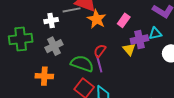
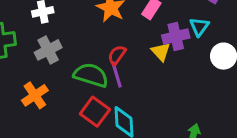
cyan triangle: (155, 33) -> (199, 27), turned -40
orange cross: (44, 76) -> (35, 95), turned -36

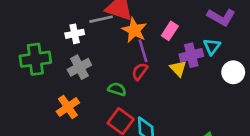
purple line: (117, 74) -> (143, 51), moved
green semicircle: (91, 75) -> (117, 89), size x0.6

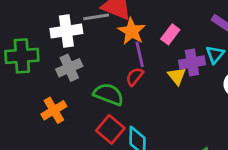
white cross: (75, 34) -> (66, 31), size x1.5
green semicircle: (117, 89) -> (109, 94), size x1.5

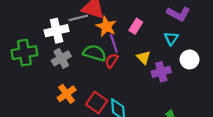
purple cross: (192, 62) -> (161, 72), moved
green semicircle: (109, 94) -> (95, 53), moved
orange cross: (54, 110) -> (67, 94), moved

